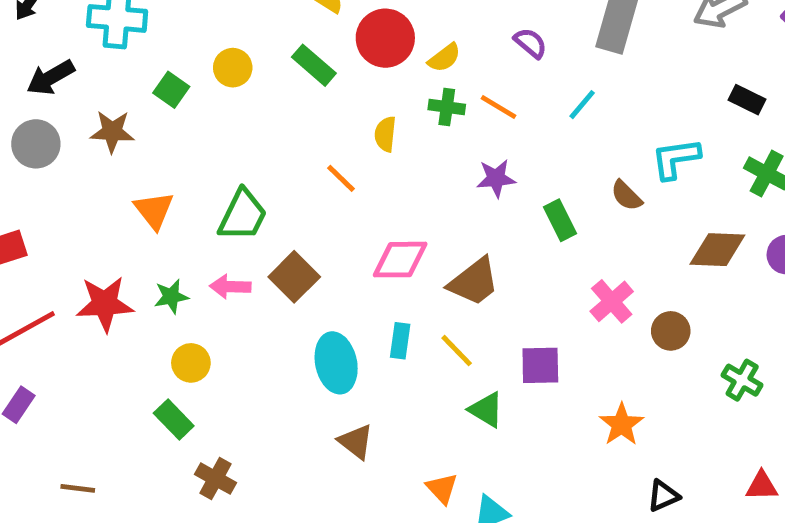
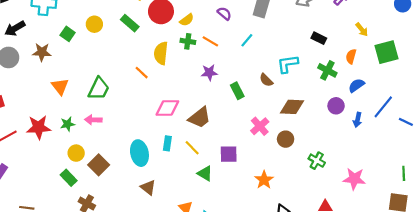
yellow semicircle: (385, 134) -> (161, 53), size x1.5
brown diamond: (717, 250) -> (292, 107), moved
brown square: (294, 277) -> (99, 165), moved

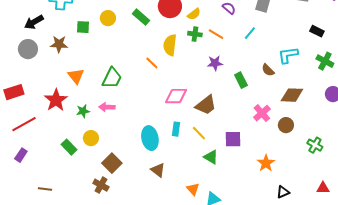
green square: (68, 34) -> (83, 27), turned -32
red star: (39, 127) -> (56, 100), moved, turned -30
brown square: (99, 165) -> (112, 163), moved
green rectangle: (69, 178) -> (69, 147), moved

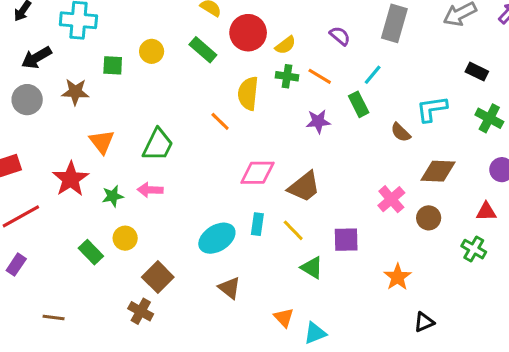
green rectangle: (241, 80) -> (359, 104), moved
cyan ellipse: (150, 138) -> (217, 238), turned 70
red triangle: (323, 188) -> (486, 212), moved

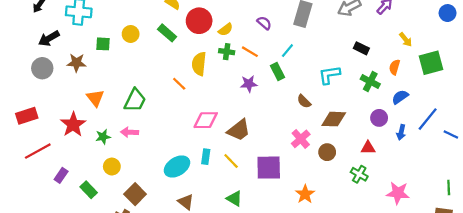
brown semicircle: (401, 132) -> (304, 101), moved
purple square: (346, 240) -> (269, 168), size x1.4
green rectangle: (91, 252) -> (89, 190), moved
purple rectangle: (16, 265) -> (61, 175), moved
green triangle: (312, 268) -> (234, 199), moved

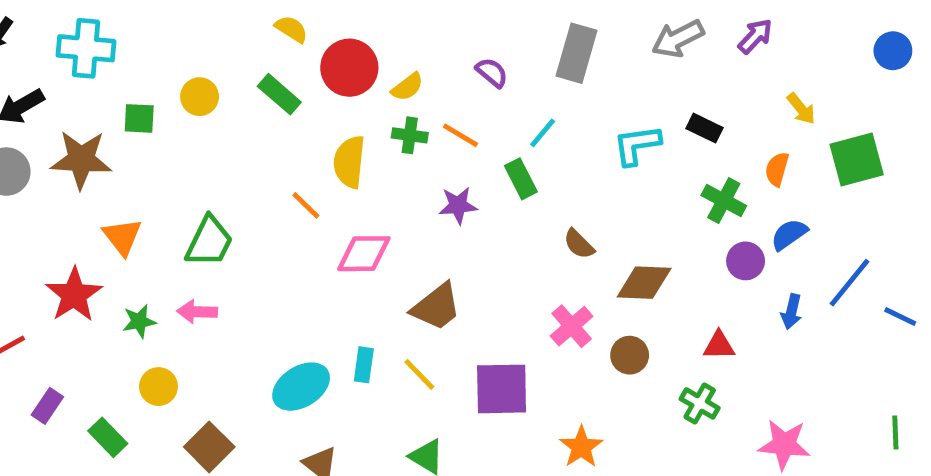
brown star: (76, 63) -> (81, 159), size x1.4
cyan L-shape: (329, 75) -> (637, 145), moved
purple circle: (379, 118) -> (746, 261), moved
pink diamond: (206, 120) -> (364, 254), moved

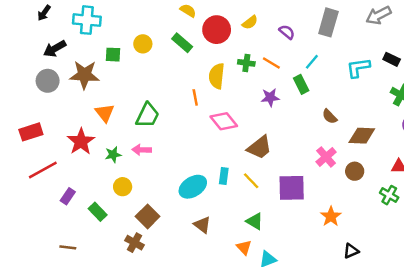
yellow semicircle: (407, 87) -> (250, 22), moved
orange line: (306, 205) -> (195, 97), turned 35
pink diamond: (364, 254) -> (224, 121), turned 52

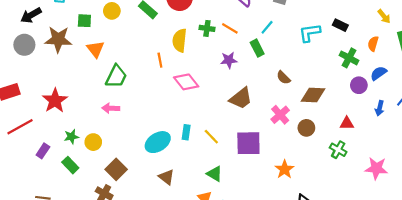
orange triangle: (105, 113) -> (95, 49), moved
brown trapezoid: (259, 147) -> (241, 98), moved
green star: (113, 155) -> (71, 137), moved

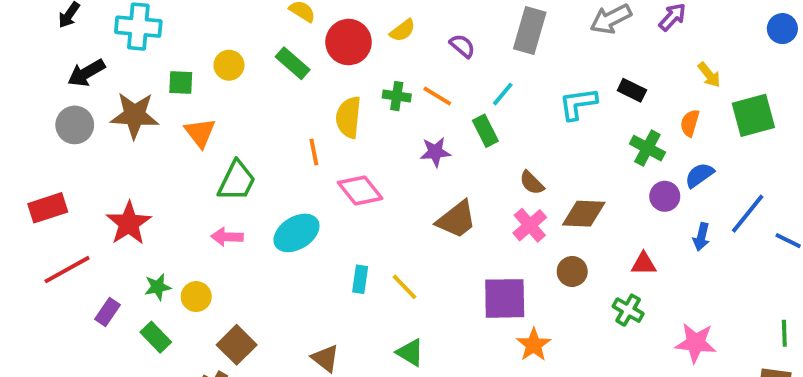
pink cross: (280, 115) -> (530, 225), moved
cyan ellipse: (158, 142) -> (296, 233), moved
purple square: (248, 143) -> (505, 298), moved

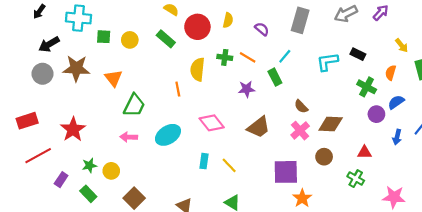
yellow semicircle: (403, 30) -> (228, 20), turned -40
green square: (181, 83) -> (104, 37), moved
pink diamond: (360, 191) -> (212, 123), moved

